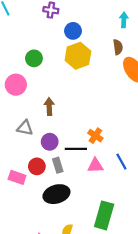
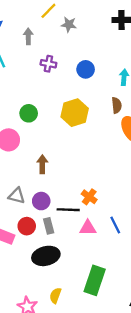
blue circle: (73, 31) -> (86, 69), moved
gray triangle: (25, 128) -> (17, 196), moved

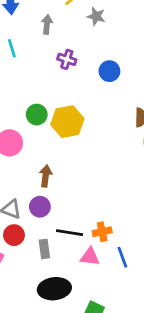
yellow hexagon: (75, 113) -> (67, 122), moved
orange cross: (89, 197) -> (102, 232), moved, turned 35
purple circle: (41, 201) -> (40, 207), moved
red circle: (27, 226) -> (14, 235), moved
black ellipse: (46, 256) -> (54, 289), moved

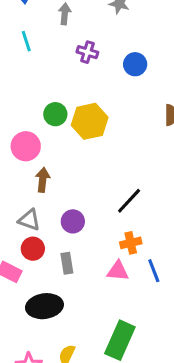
brown arrow: (46, 176) -> (43, 180), moved
purple circle: (40, 207) -> (73, 221), moved
black line: (70, 233) -> (129, 201), moved, turned -55
black ellipse: (54, 289) -> (44, 306), moved

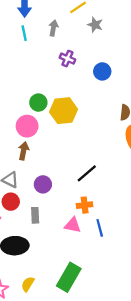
cyan line: (26, 41) -> (24, 33), moved
pink circle: (26, 146) -> (27, 126), moved

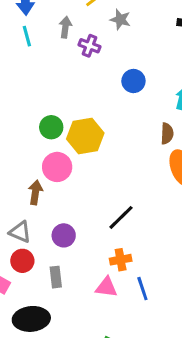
purple cross: (67, 59) -> (90, 46), moved
pink circle: (27, 126) -> (57, 167), moved

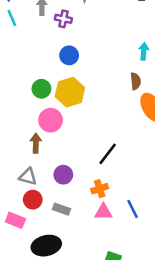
blue circle: (133, 81) -> (69, 55), moved
orange cross: (121, 260) -> (100, 189), moved
gray rectangle: (56, 277) -> (61, 209), turned -56

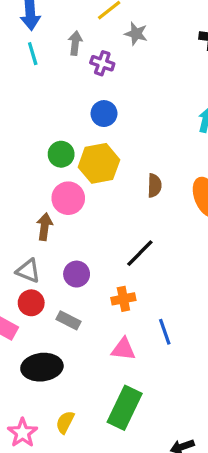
brown semicircle: (136, 81) -> (154, 186), moved
pink triangle: (103, 212) -> (123, 349), moved

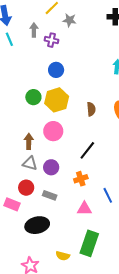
pink circle: (68, 198) -> (53, 131), moved
gray triangle: (28, 271) -> (30, 163), moved
yellow semicircle: (65, 422) -> (63, 256), moved, turned -96

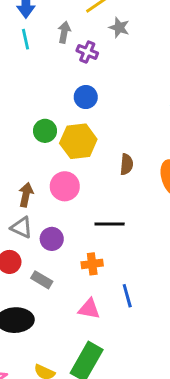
black line: (87, 150) -> (110, 224), turned 42

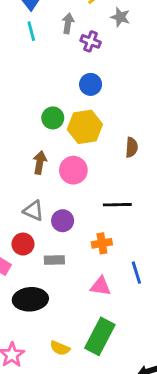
brown arrow: (26, 195) -> (40, 163), moved
gray rectangle: (42, 280) -> (54, 260), turned -30

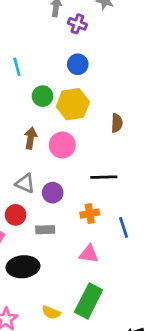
cyan line: (31, 31) -> (17, 67), moved
blue line: (136, 273) -> (124, 227), moved

